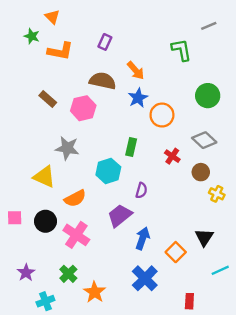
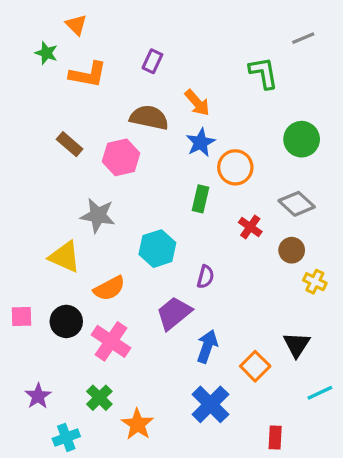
green rectangle: (131, 147) -> (201, 199), moved

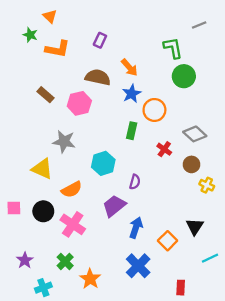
green circle: (302, 139) -> (184, 76), moved

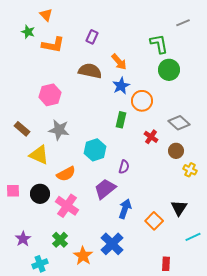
brown rectangle: (45, 95) -> (22, 129), moved
pink hexagon: (79, 103) -> (50, 95), moved
blue cross: (138, 266) -> (112, 244), moved

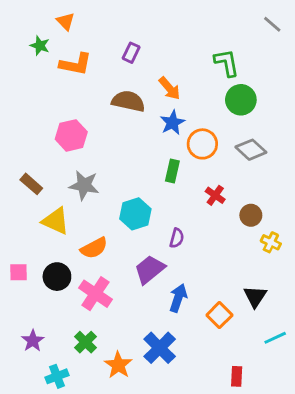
gray line: (183, 23) -> (272, 24), moved, turned 64
gray diamond: (179, 123) -> (251, 150), moved

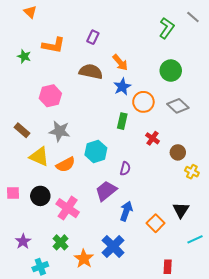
orange triangle: (66, 21) -> (30, 12), moved
green star: (40, 46) -> (24, 56), moved
green L-shape: (227, 63) -> (167, 28), moved, turned 45
orange semicircle: (94, 248) -> (66, 165), moved

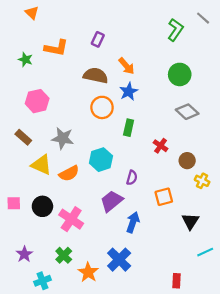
pink hexagon: (50, 96) -> (37, 101), moved
orange circle: (143, 102) -> (102, 107), moved
orange square: (156, 223) -> (164, 197), moved, turned 30

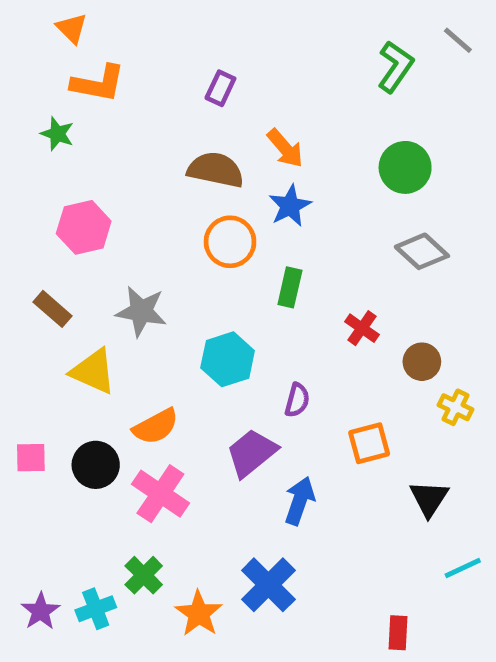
orange L-shape: (56, 48) -> (98, 83), moved
orange semicircle: (69, 173) -> (156, 426), moved
purple star: (24, 254) -> (41, 611), moved
cyan cross: (42, 281) -> (96, 609), moved

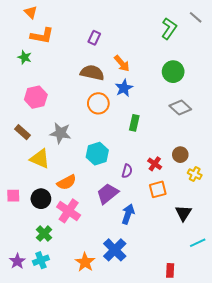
green rectangle: (290, 287) -> (134, 123), moved
red cross: (362, 328) -> (155, 164), moved
green cross: (144, 575) -> (44, 234), moved

